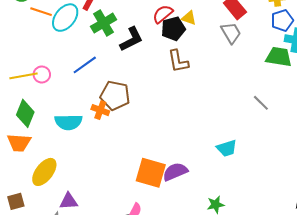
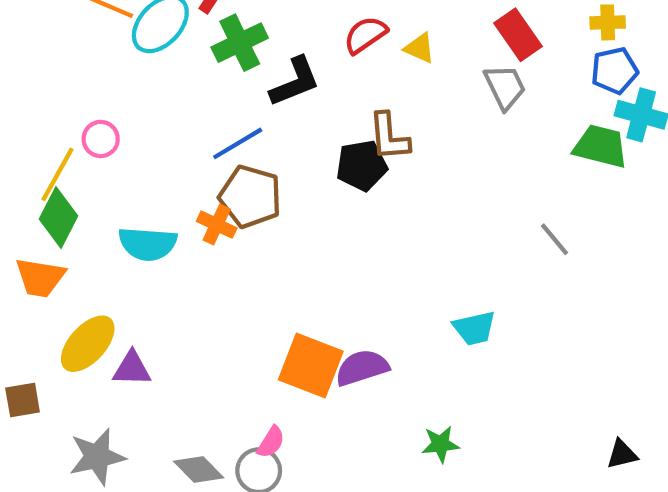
black pentagon: (173, 29) -> (362, 166), moved
blue line: (85, 65) -> (238, 143), moved
yellow line: (23, 76) -> (58, 174), moved, turned -56
purple triangle: (69, 201) -> (132, 369), moved

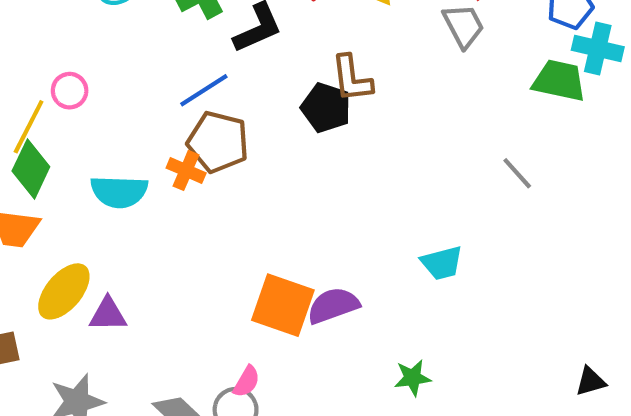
black pentagon: (362, 166) -> (326, 108), turned 30

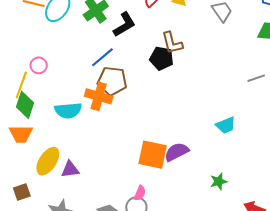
orange cross: (186, 170) -> (99, 96), size x1.5
gray line: (517, 173) -> (256, 78), turned -60

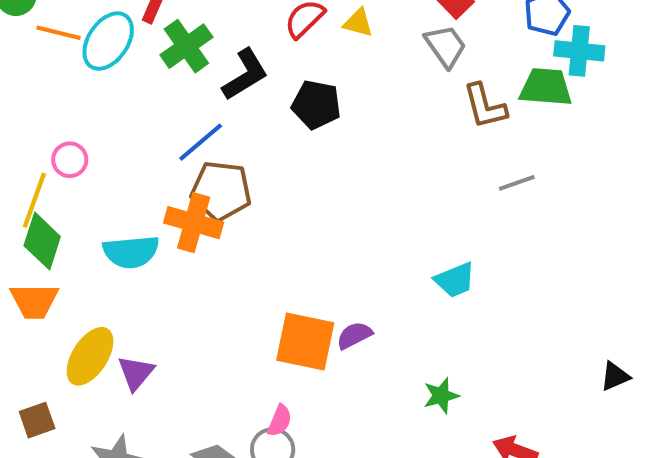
brown L-shape: (172, 43) -> (485, 106), moved
black pentagon: (161, 58) -> (316, 105), moved
purple semicircle: (177, 152) -> (354, 335), size x0.7
purple triangle: (70, 169) -> (136, 373), turned -42

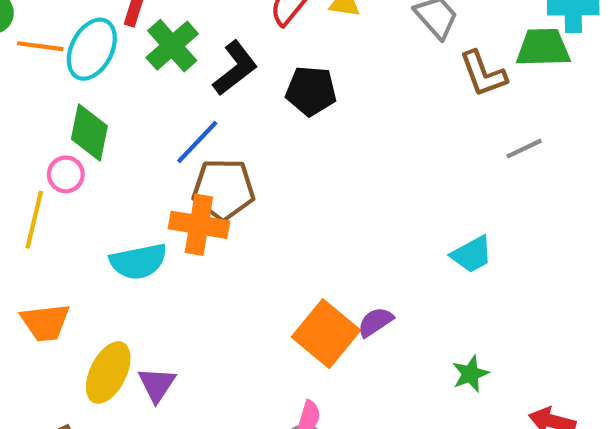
green diamond: (42, 241) -> (89, 133), moved
orange square: (305, 341) -> (326, 334), turned 34

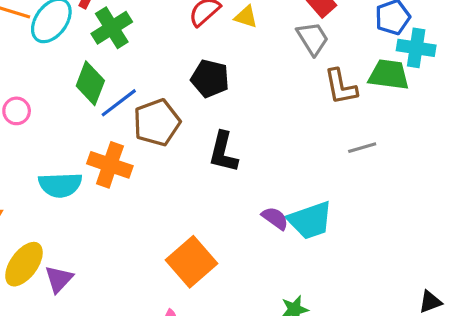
black L-shape: (235, 68) -> (223, 152), moved, turned 132
green diamond: (89, 133) -> (90, 83), moved
brown pentagon: (223, 189) -> (157, 122), moved, turned -30
cyan trapezoid: (472, 254) -> (310, 220), size x1.4
purple semicircle: (375, 322) -> (275, 218), moved, turned 60

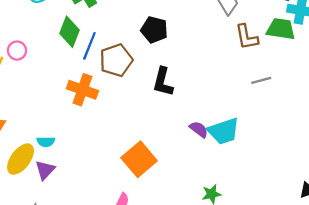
blue line: (119, 103) -> (89, 46), turned -32
cyan semicircle: (60, 185) -> (46, 142), moved, size x0.6

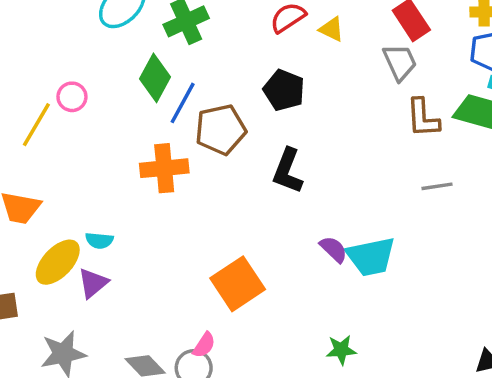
orange cross: (82, 90) -> (164, 168), turned -32

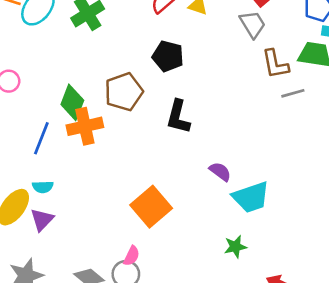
green diamond: (155, 78) -> (72, 102), moved
blue line: (183, 103) -> (41, 138), moved
gray line: (437, 186) -> (293, 93), moved
cyan trapezoid: (371, 257) -> (251, 197), moved

